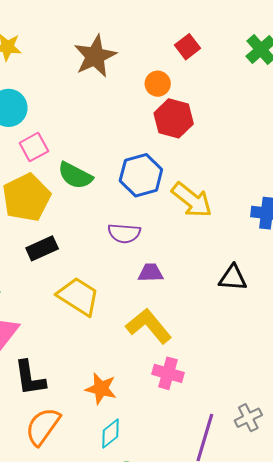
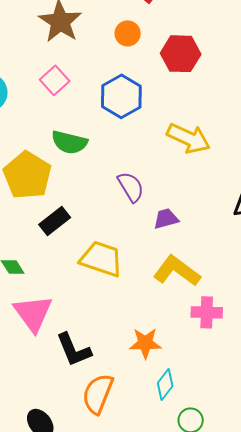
red hexagon: (174, 118) -> (181, 54), moved
pink square: (34, 147) -> (55, 80), moved
blue hexagon: (141, 175) -> (121, 96), moved
purple semicircle: (124, 233) -> (131, 187), turned -112

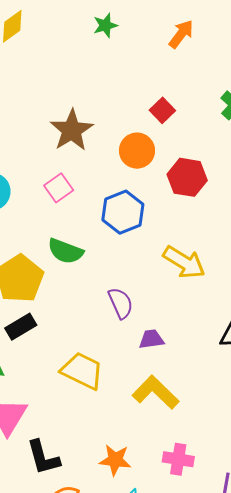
orange circle: (128, 33) -> (137, 151), size x1.4
black rectangle: (55, 221) -> (21, 327), moved
pink cross: (207, 312) -> (178, 459), moved

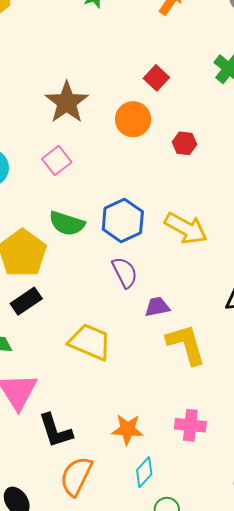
red hexagon: (187, 177) -> (184, 143), size x0.6
blue hexagon: (123, 212) -> (123, 220), moved
yellow L-shape: (156, 392) -> (186, 344), moved, turned 33

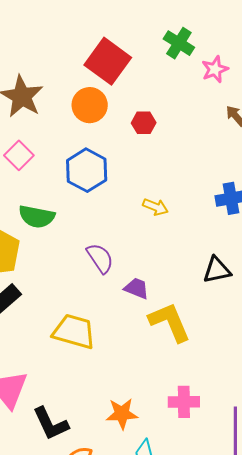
red square: (156, 78) -> (108, 61), size x1.8
blue hexagon: (123, 220) -> (87, 170), moved
yellow arrow: (186, 228) -> (155, 207), size x0.6
purple trapezoid: (157, 307) -> (137, 288), turned 40

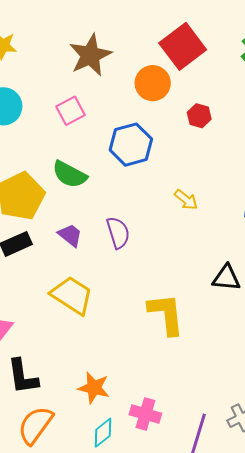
purple trapezoid: (137, 288) -> (70, 235), moved
pink cross: (184, 402) -> (145, 414), moved

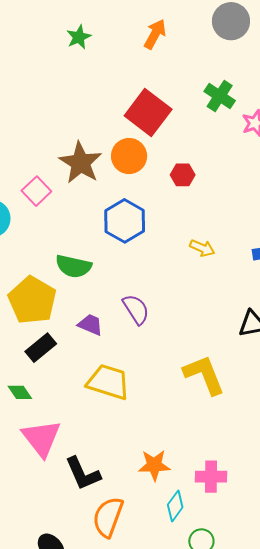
brown star: (90, 55) -> (80, 163), moved
pink square: (70, 111) -> (36, 191), moved
yellow arrow: (186, 200) -> (202, 248), moved

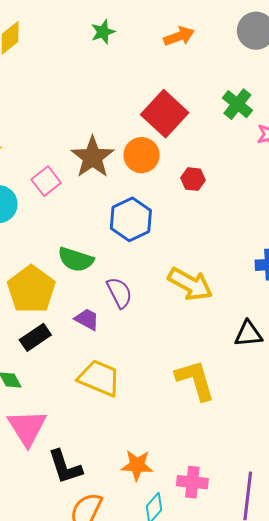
orange arrow: (155, 34) -> (179, 36), turned 36
yellow arrow: (202, 248) -> (190, 284), moved, size x1.8
purple semicircle: (136, 309) -> (119, 293), moved

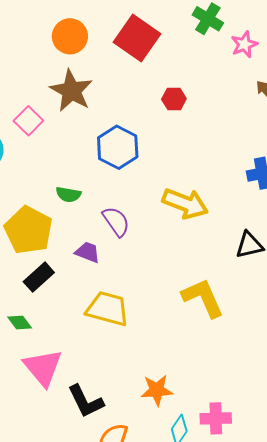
orange circle: (142, 155) -> (70, 36), moved
green semicircle: (76, 260) -> (68, 194), size x0.7
pink cross: (192, 482) -> (216, 418), moved

